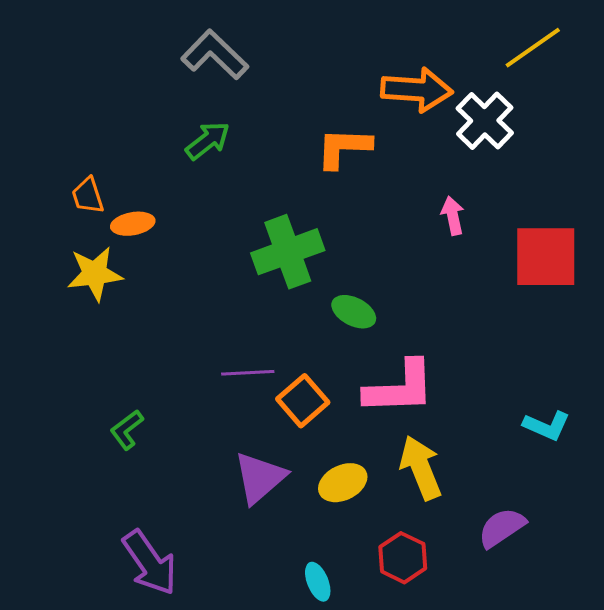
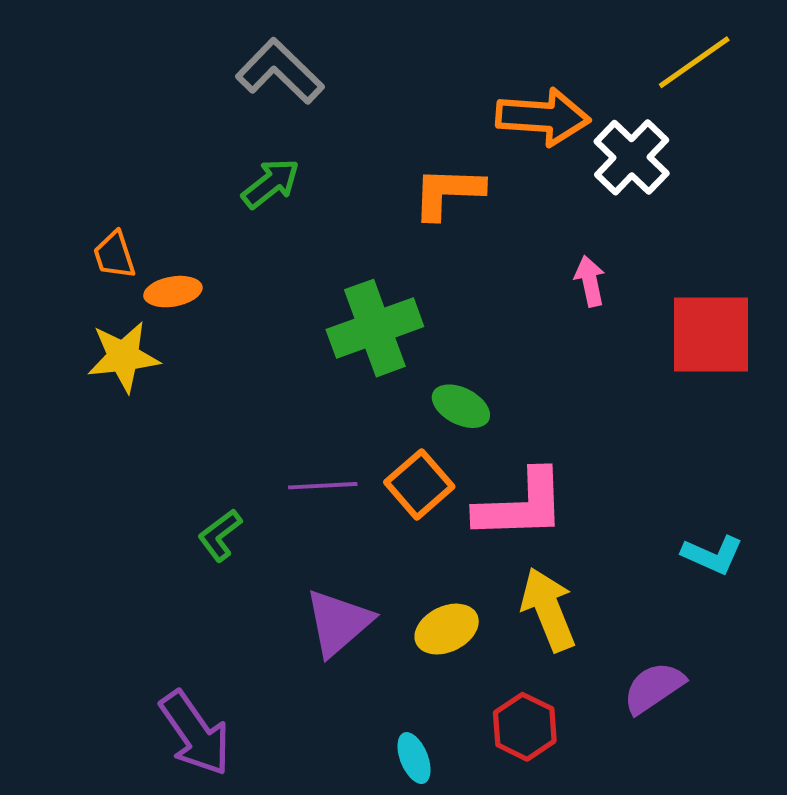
orange square: (303, 401) -> (419, 484), moved
green L-shape: (127, 430) -> (220, 535), moved

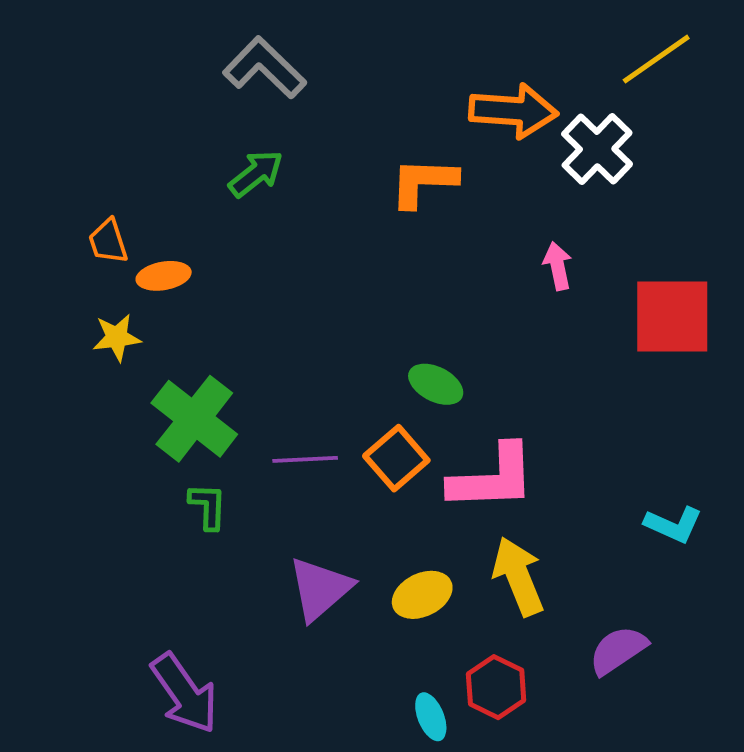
green cross: (375, 328) -> (194, 419), moved, turned -32
yellow star: (123, 357) -> (117, 337), size x0.7
green L-shape: (220, 535) -> (208, 506), turned 129
cyan ellipse: (414, 758) -> (431, 717), moved

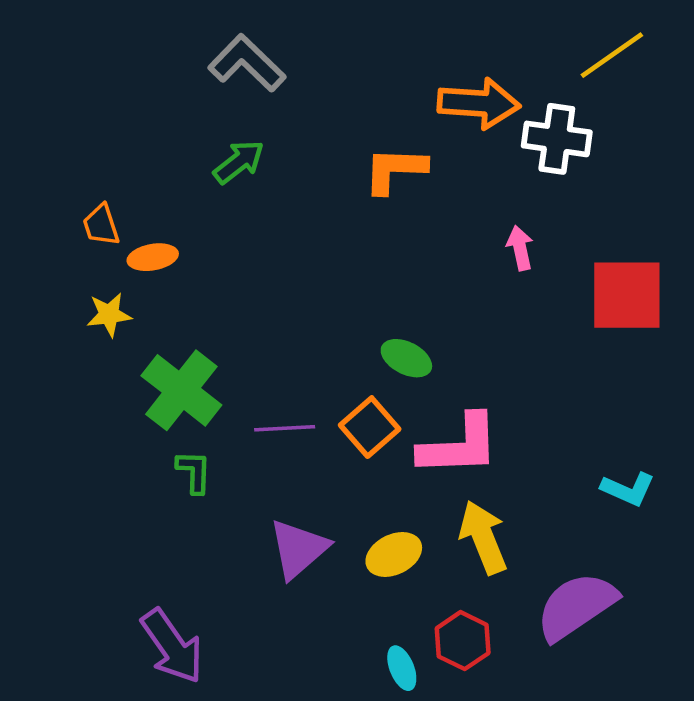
white cross: (597, 149) -> (557, 139), turned -36
purple semicircle: (618, 650) -> (576, 606), size x1.5

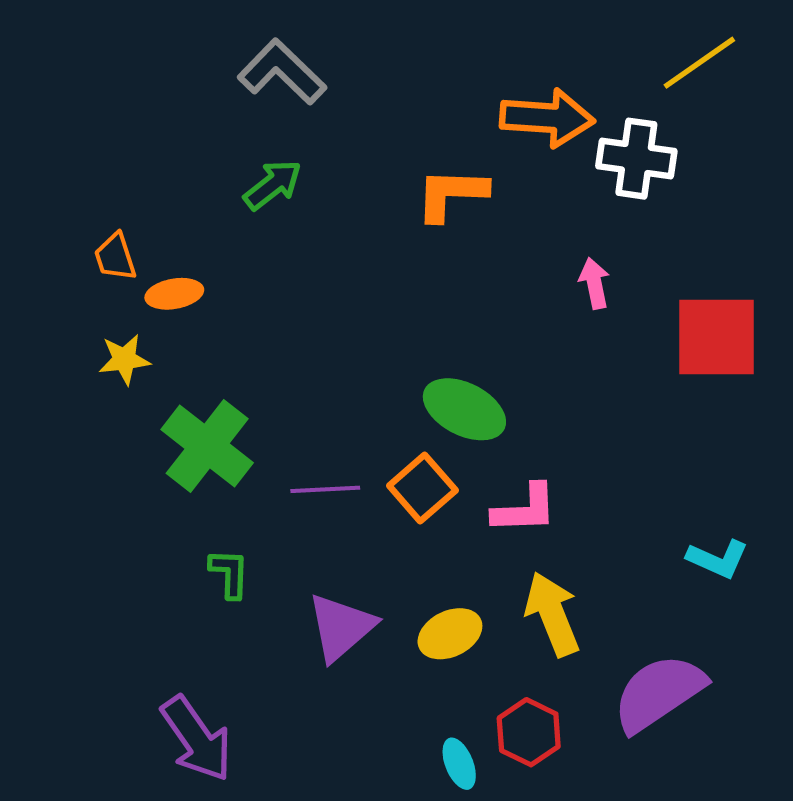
green ellipse: (406, 358) -> (464, 409), size x1.4
pink L-shape: (459, 445) -> (525, 509), size x0.7
green L-shape: (194, 472) -> (229, 573), moved

